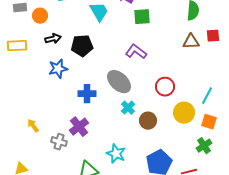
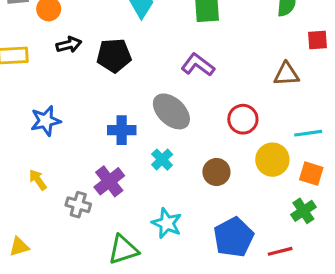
brown triangle: (191, 42) -> (286, 74), moved
blue star: (58, 69) -> (46, 121), moved
cyan line: (207, 96) -> (308, 133), turned 54
cyan cross: (128, 108) -> (162, 160), moved

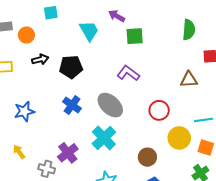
blue cross: (122, 130) -> (72, 105), moved, turned 36
cyan cross: (162, 160) -> (104, 138), size x1.6
brown circle: (216, 172) -> (147, 157), moved

